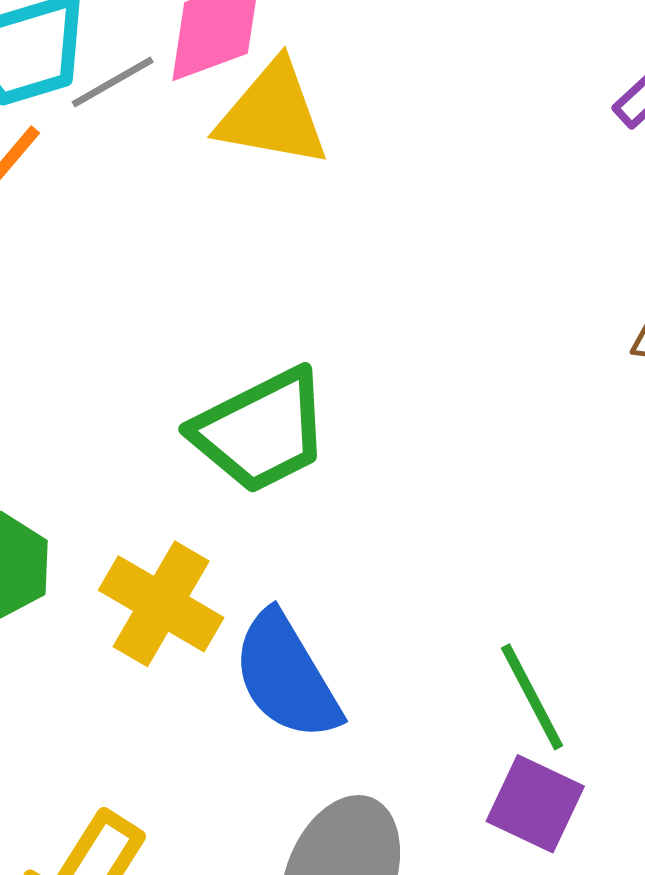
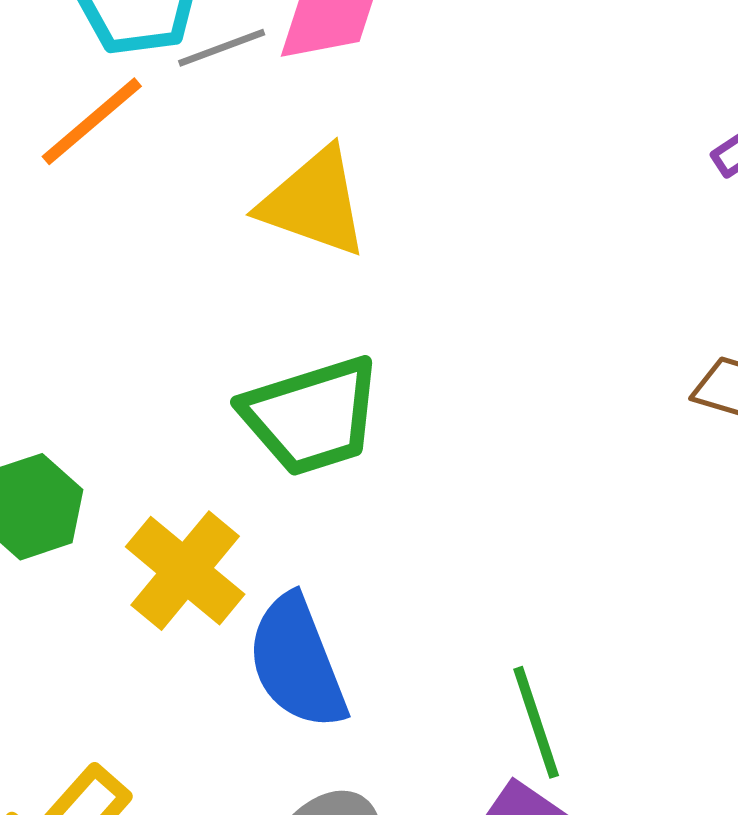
yellow triangle: (273, 114) -> (314, 202), moved

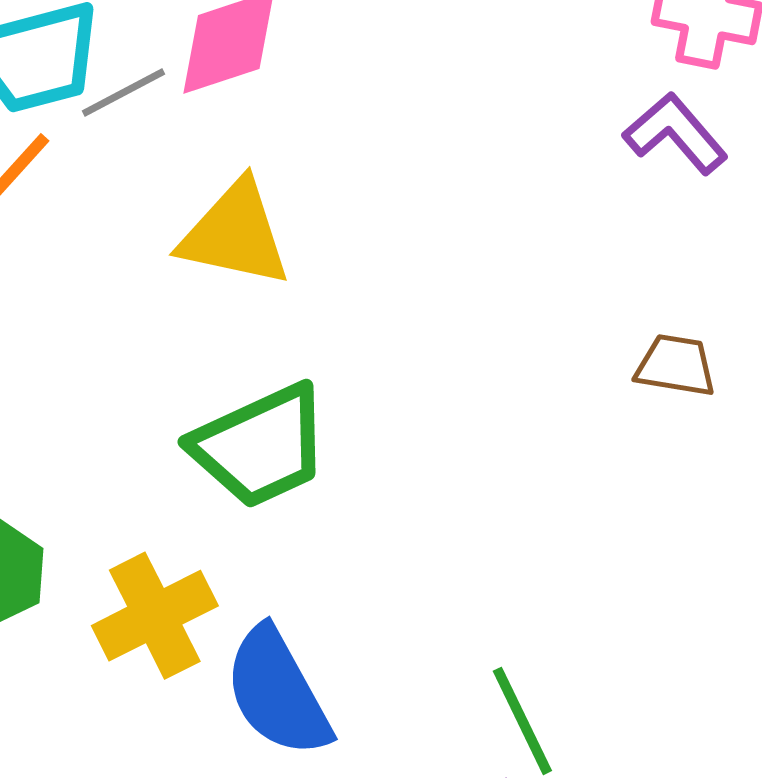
yellow cross: (185, 571) -> (155, 616), turned 31

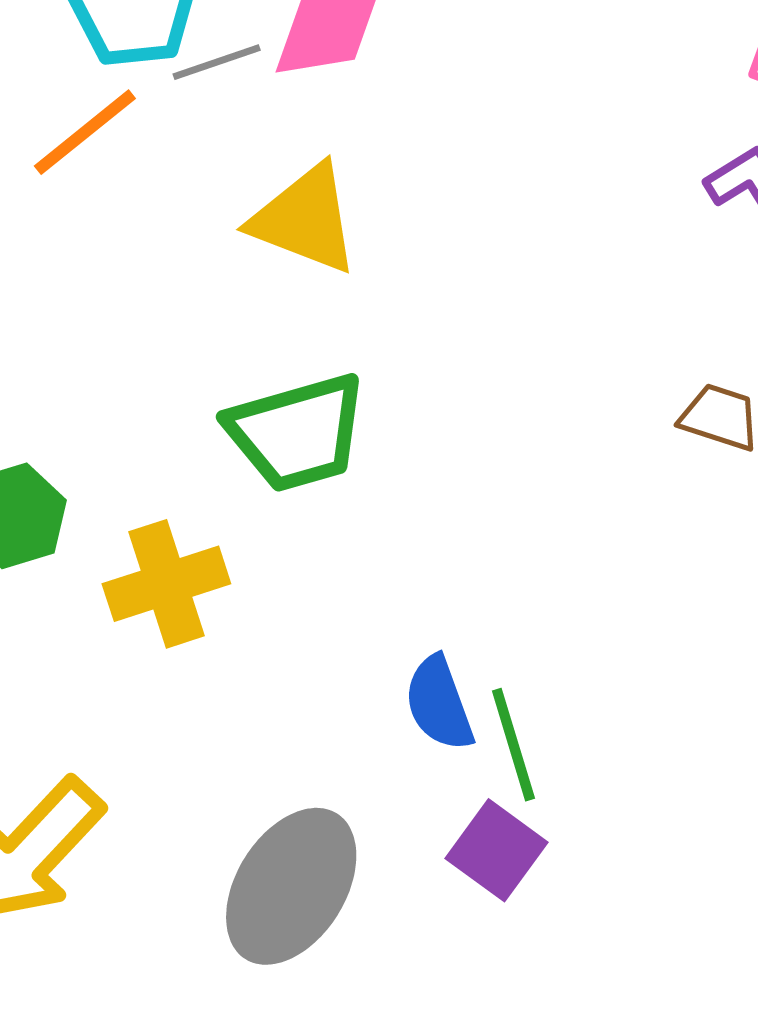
blue semicircle: (278, 692) -> (439, 703), moved, size x0.7

